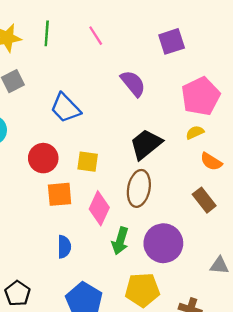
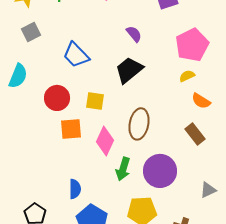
purple semicircle: (133, 83) -> (134, 34), size x0.7
black trapezoid: (146, 144) -> (129, 70), moved
blue semicircle: (64, 247) -> (75, 189), moved
gray triangle: (219, 265) -> (208, 190), turned -30

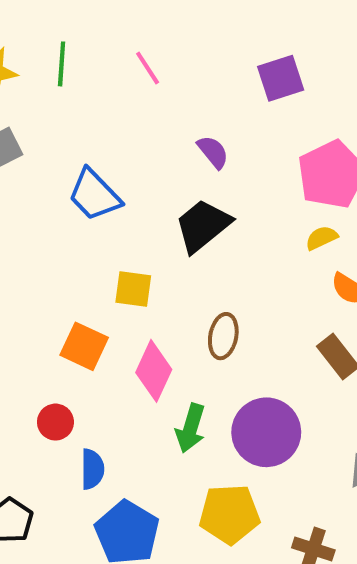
red circle: (57, 98) -> (55, 422), moved, size x0.7
brown ellipse: (139, 124) -> (223, 336), size x0.7
orange square: (71, 129) -> (84, 346), turned 30

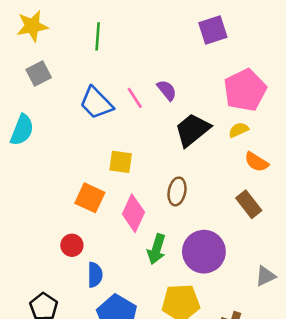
green line: (62, 64) -> (98, 36), moved
pink line: (148, 68) -> (135, 98), moved
purple semicircle: (213, 152) -> (167, 90), moved
black trapezoid: (203, 226) -> (192, 130), moved

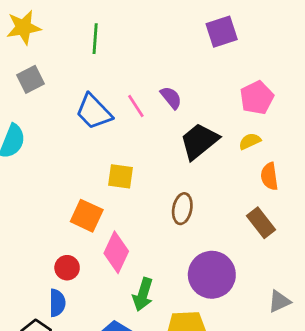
pink pentagon: (245, 90) -> (257, 98), size x0.7
orange semicircle: (256, 162) -> (269, 176), turned 50
pink diamond: (133, 213) -> (116, 252), moved
green arrow: (157, 249) -> (143, 294), moved
blue semicircle: (95, 275) -> (57, 303), moved

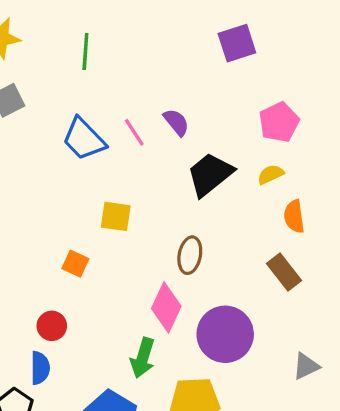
orange square: (87, 216) -> (75, 264), size x0.7
pink diamond: (116, 252) -> (166, 307), moved

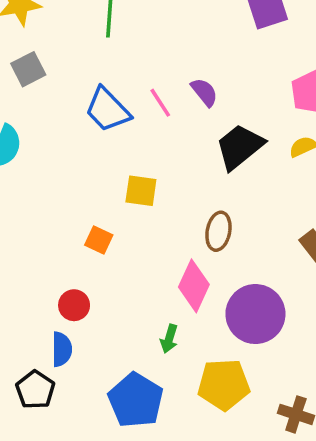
green arrow: (143, 358) -> (169, 339), size x0.7

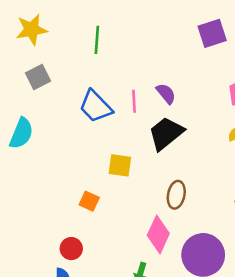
pink line: (160, 103) -> (134, 101), turned 30
black trapezoid: (240, 147) -> (166, 133), moved

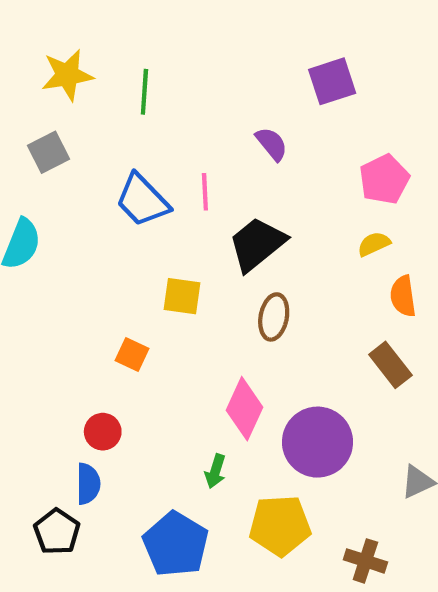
yellow star: (32, 30) -> (67, 75), moved
purple semicircle: (166, 94) -> (272, 144), moved
brown ellipse: (176, 195) -> (274, 317), moved

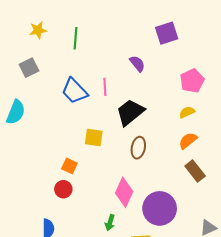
yellow star: (67, 75) -> (38, 30), size x0.7
orange semicircle: (403, 296) -> (188, 141), moved, turned 60
red circle: (103, 432) -> (63, 189), moved

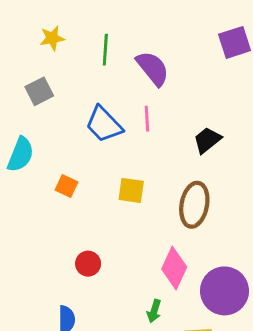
purple semicircle: (137, 64) -> (153, 68), moved, size x1.5
black trapezoid: (130, 112) -> (207, 140), moved, size x0.7
brown ellipse: (138, 148) -> (194, 205), size x1.4
orange square: (69, 166) -> (67, 186), moved

